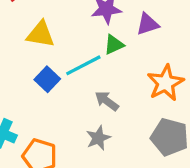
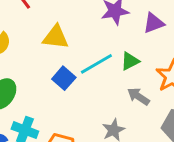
green triangle: (114, 45) -> (130, 61), moved
gray arrow: (107, 101) -> (138, 96), moved

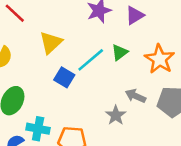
yellow triangle: (56, 37) -> (51, 43), turned -40
gray arrow: (138, 96) -> (135, 96), moved

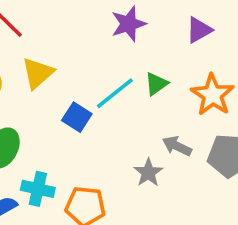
purple triangle: (135, 15) -> (199, 30), moved
yellow triangle: (51, 43) -> (38, 73), moved

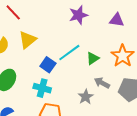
purple triangle: (199, 30) -> (117, 20), turned 35
green triangle: (156, 84) -> (93, 58), moved
cyan cross: (38, 189) -> (42, 88), moved

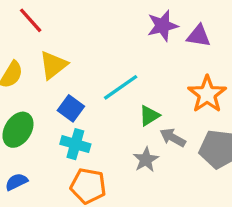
purple star: (78, 15) -> (163, 26), moved
green triangle: (93, 58) -> (149, 116), moved
blue square: (48, 65) -> (71, 108), moved

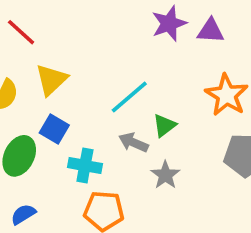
blue square: (71, 108) -> (54, 129), moved
gray arrow: (173, 138) -> (133, 142), moved

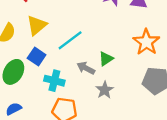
cyan line: (129, 97) -> (70, 40), moved

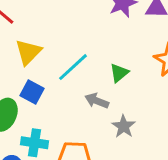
green triangle: (106, 59) -> (119, 73), moved
cyan cross: (54, 81) -> (34, 143), moved

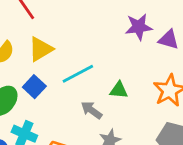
green triangle: (119, 73) -> (119, 90), turned 30

